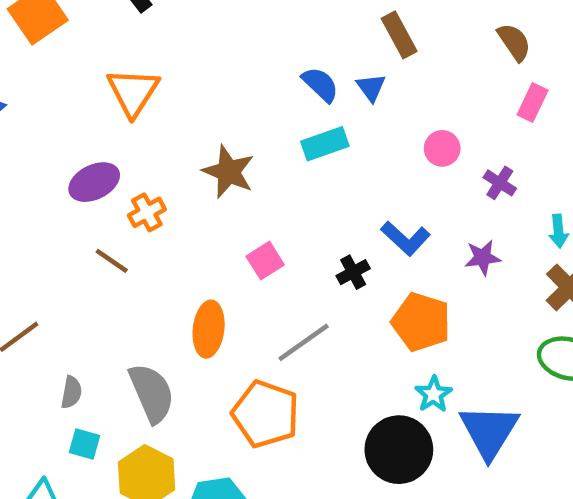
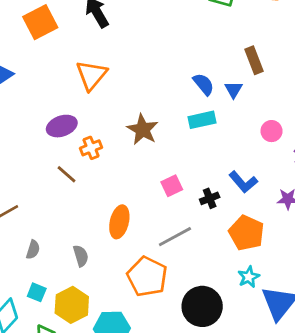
pink square: (265, 261) -> (172, 186), moved
gray semicircle: (152, 393) -> (81, 256), size x0.6
cyan square: (85, 444) -> (37, 292), moved
black circle: (399, 450) -> (202, 306), moved

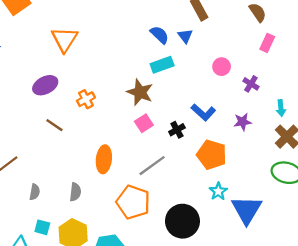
brown star: (143, 130) -> (140, 92), moved
orange cross: (91, 148) -> (86, 99), moved
gray semicircle: (81, 256) -> (75, 192), turned 30

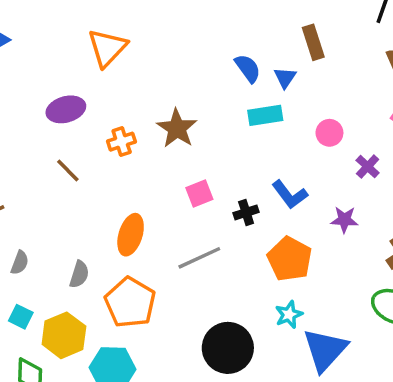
cyan rectangle: (162, 65) -> (265, 115), moved
brown star: (140, 92) -> (177, 128), moved
orange pentagon: (133, 202) -> (130, 302), moved

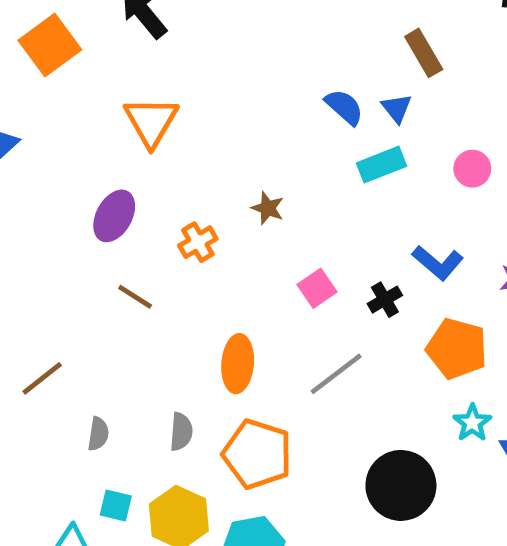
purple ellipse: (66, 109) -> (114, 216), turned -33
brown star: (177, 128) -> (268, 208), size x0.6

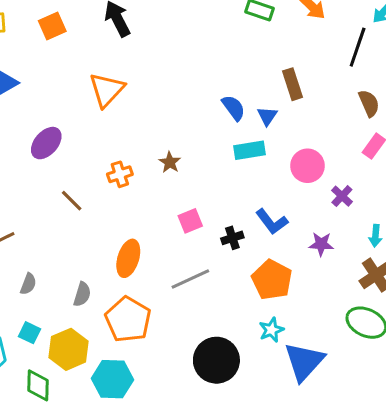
orange square: (50, 45) -> (52, 26), size x0.7
pink circle: (472, 169) -> (307, 166), size x1.4
purple ellipse: (114, 216) -> (46, 143), moved

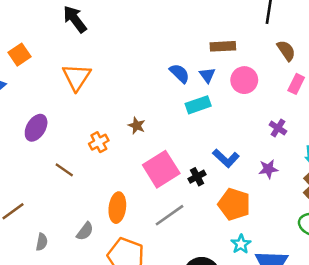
orange square: (52, 26) -> (19, 55), moved
brown rectangle: (293, 84) -> (223, 46), turned -65
pink circle: (307, 166) -> (244, 80), moved
pink square: (190, 221) -> (161, 169), size x1.8
gray semicircle: (82, 294) -> (85, 231), moved, turned 30

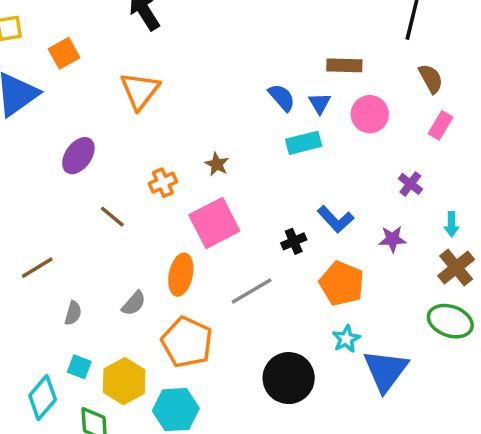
pink square: (161, 169) -> (214, 223), moved

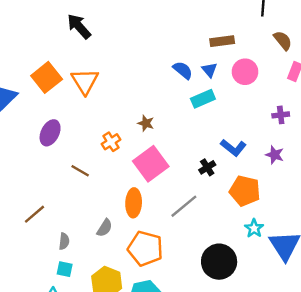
orange square: (64, 53) -> (47, 77), moved, size x1.4
purple cross: (410, 184) -> (281, 115), turned -35
purple star: (392, 239) -> (275, 155), turned 30
cyan square: (79, 367) -> (65, 269), moved

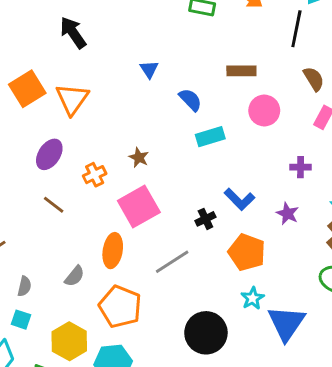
blue triangle: (209, 70) -> (149, 69), moved
purple ellipse: (50, 133) -> (49, 154), moved

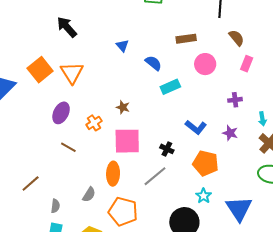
pink square: (139, 207) -> (127, 141), turned 36
black cross: (205, 219) -> (167, 149), moved, turned -32
cyan star: (253, 298) -> (204, 196), moved

